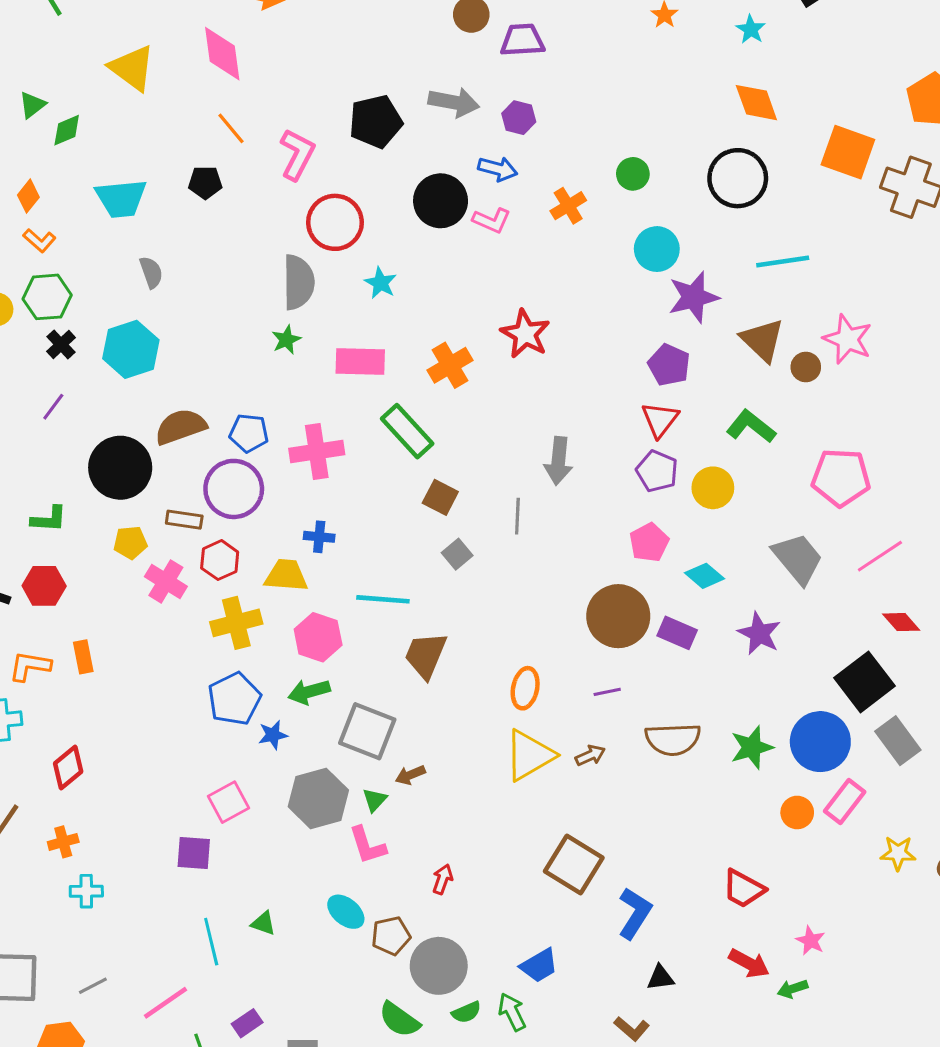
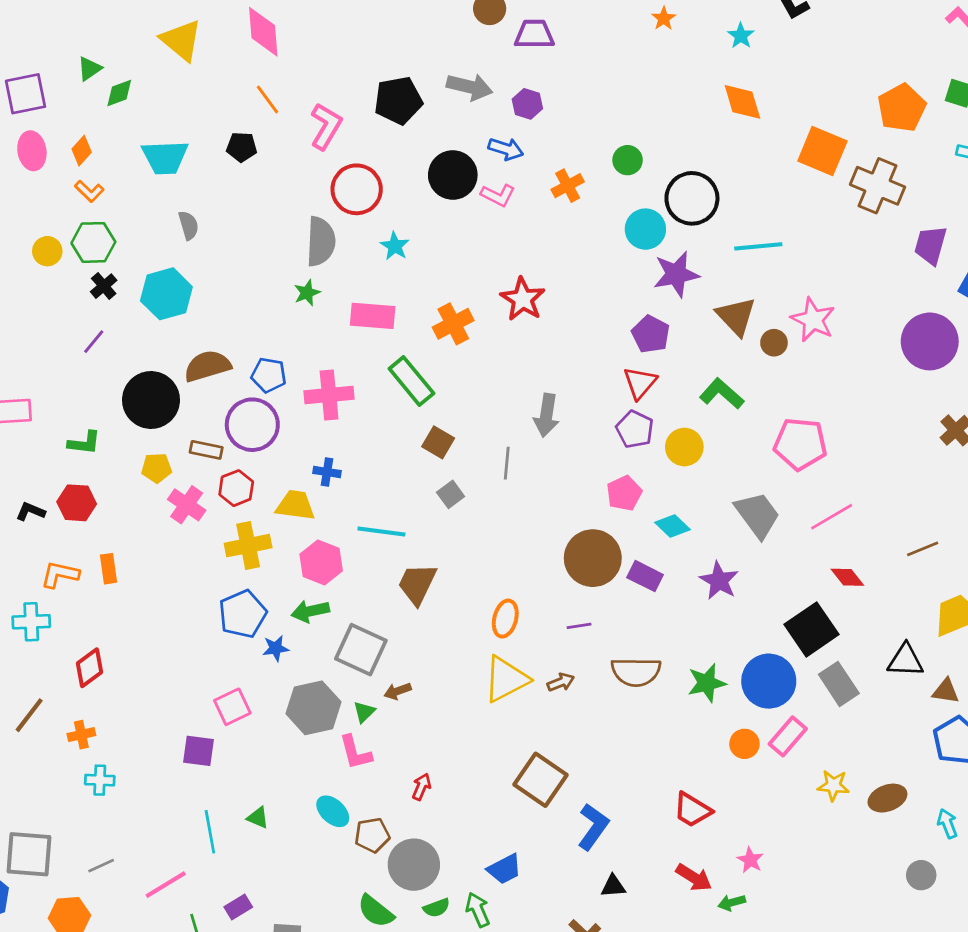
black circle: (738, 178) -> (692, 198), moved

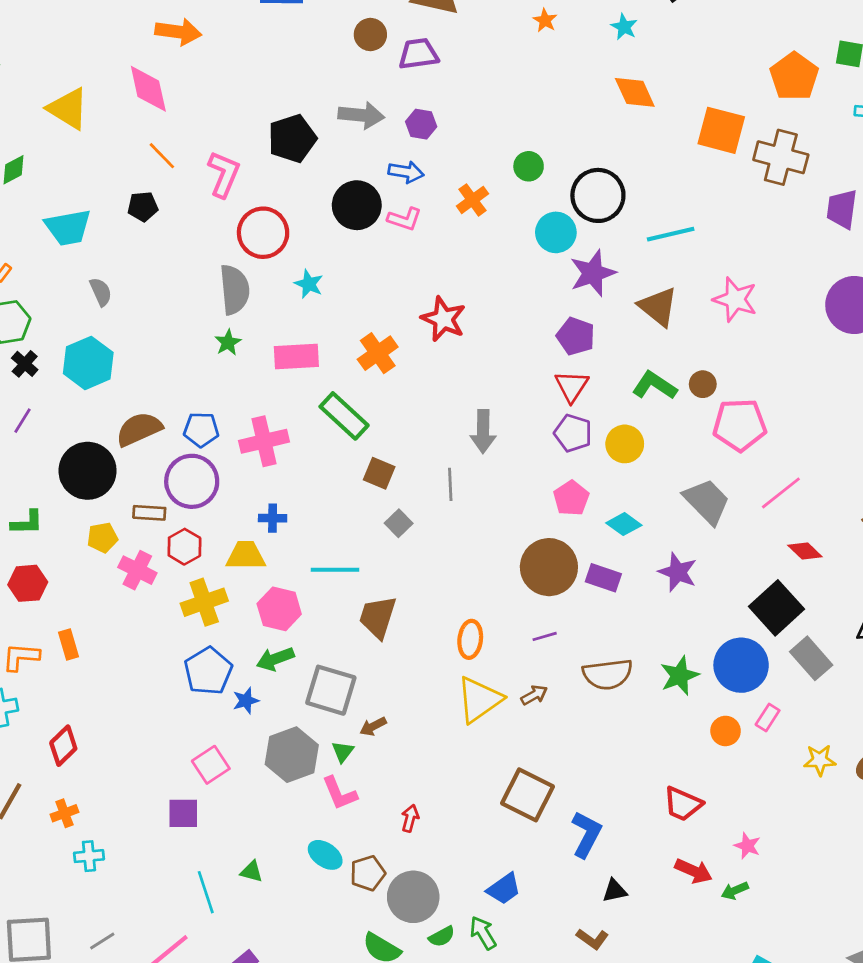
brown circle: (774, 343) -> (703, 384), moved
pink rectangle: (788, 736) -> (768, 718), size x0.7

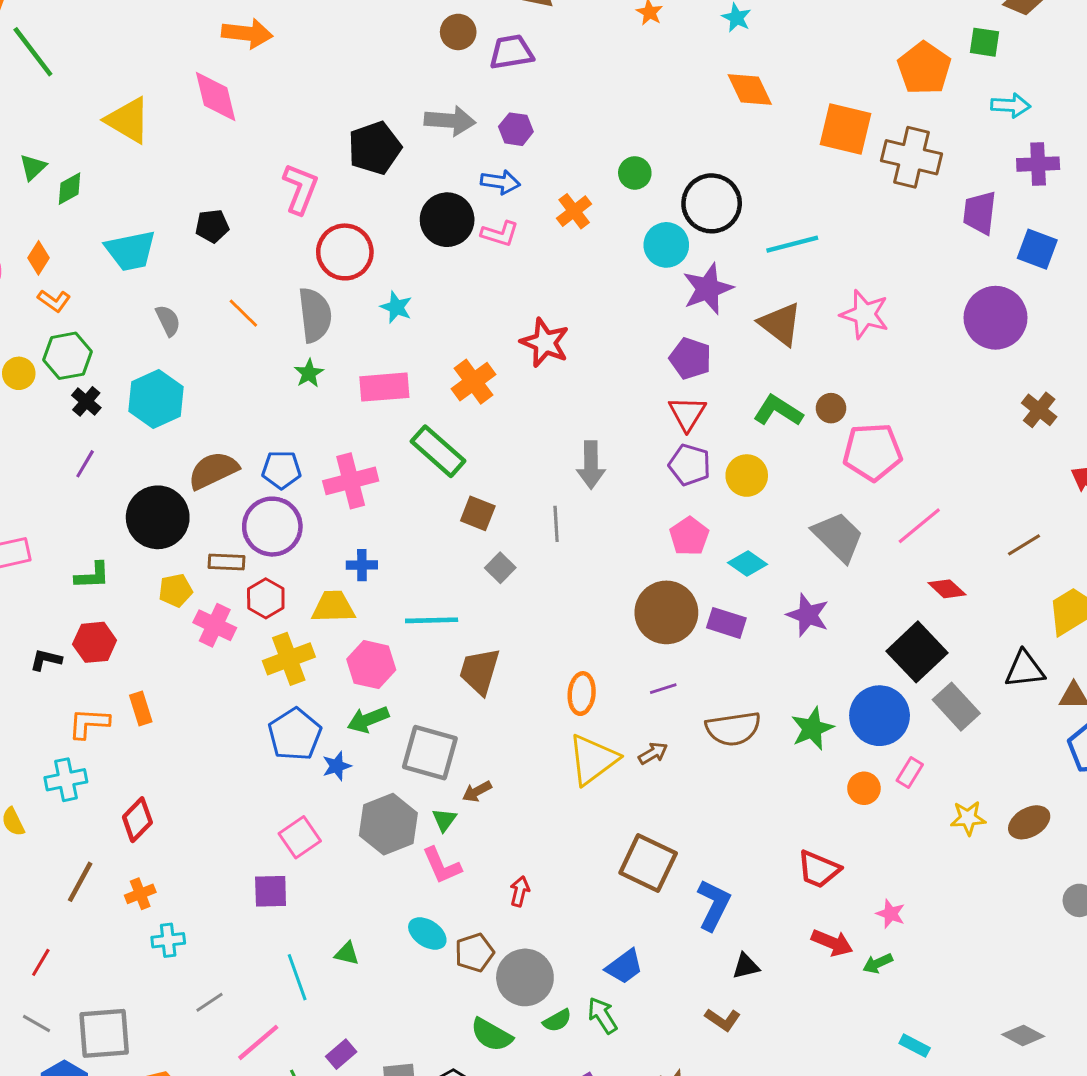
orange line: (162, 156) -> (243, 313), moved
gray line: (102, 941) -> (210, 1002), moved

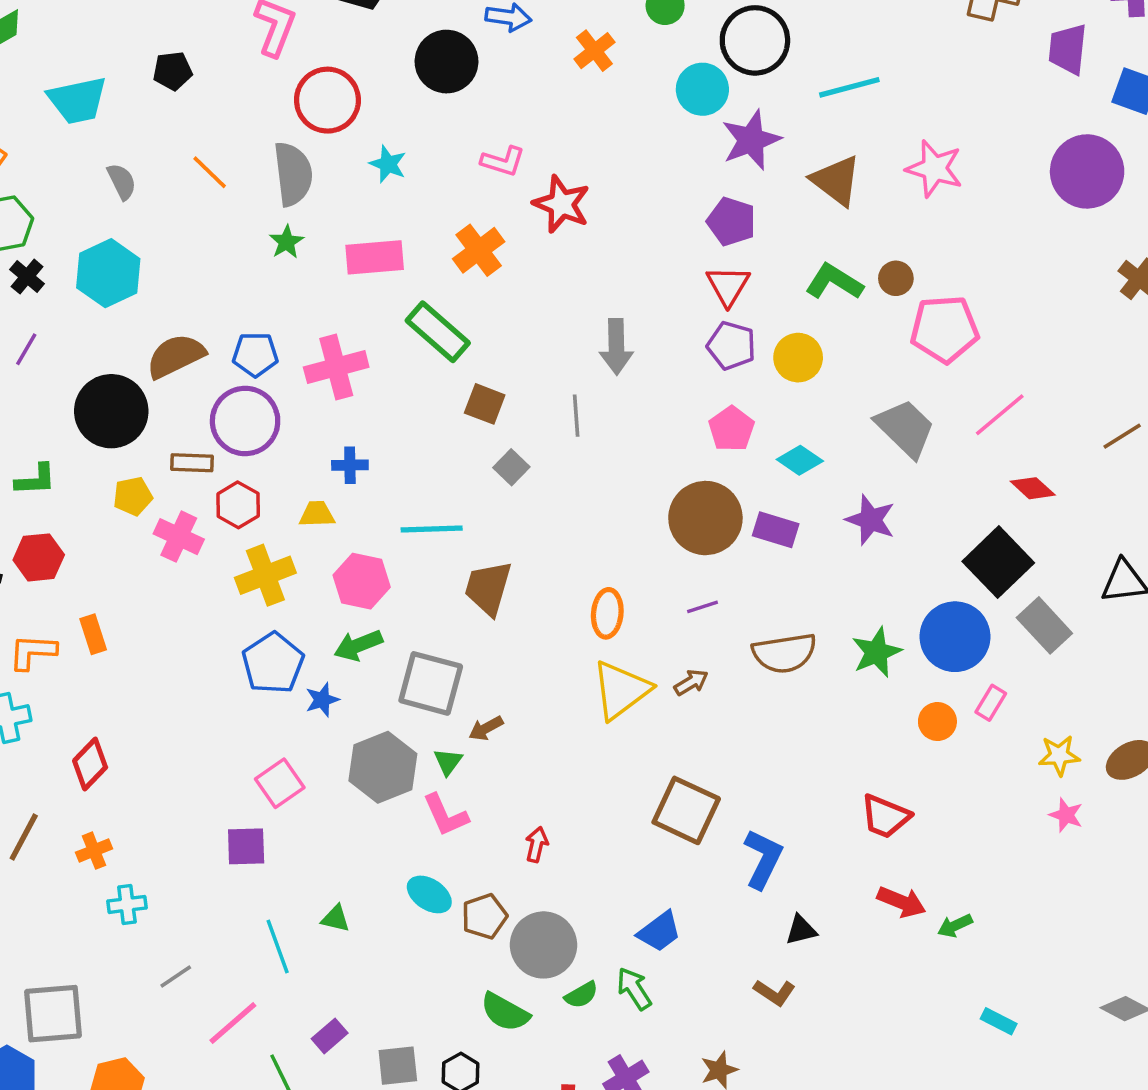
pink L-shape: (500, 234) -> (503, 161), moved
yellow trapezoid: (333, 607) -> (317, 514), size x0.7
pink star: (891, 914) -> (1066, 815), moved

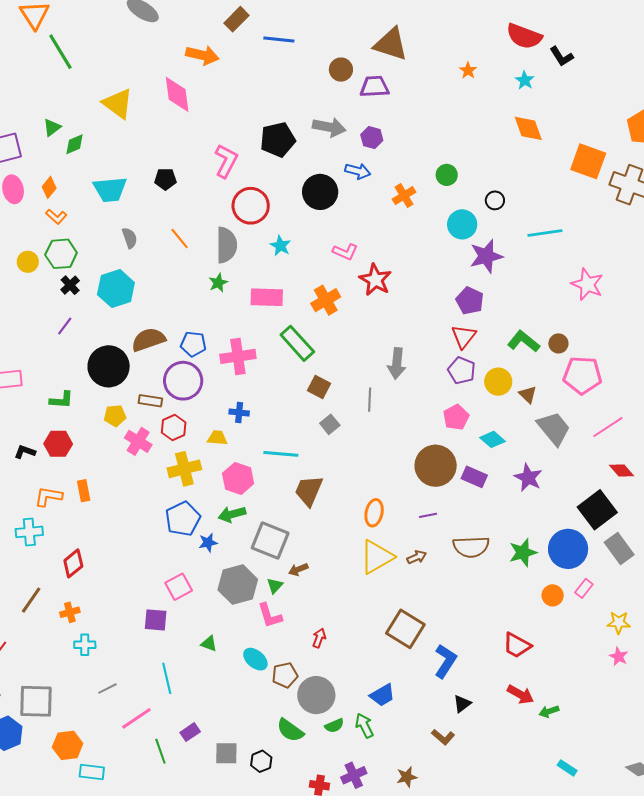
black circle: (755, 40) -> (495, 200), size x0.5
brown triangle: (836, 181) -> (528, 395), moved, size x0.6
green triangle: (336, 918) -> (209, 644), moved
black triangle: (801, 930) -> (462, 704), turned -30

